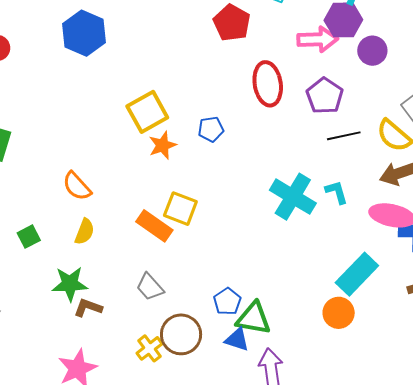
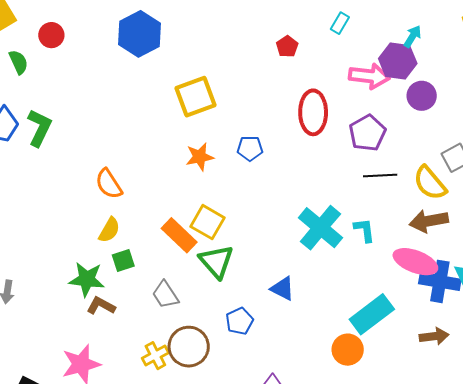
red pentagon: (232, 23) -> (287, 47), size x0.6
yellow square: (147, 112) -> (196, 97), moved
green square: (29, 237) -> (123, 260), moved
green triangle: (254, 318) -> (216, 261), moved, turned 30
blue triangle: (237, 340) -> (283, 288), moved

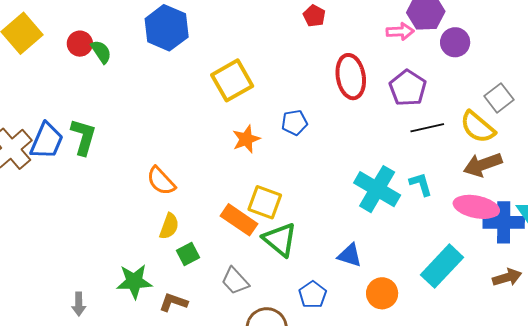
green semicircle: (19, 62) -> (101, 52), moved
pink arrow: (369, 76) -> (400, 32), size x0.7
green star: (87, 279) -> (134, 281), moved
orange circle: (348, 350) -> (382, 293), moved

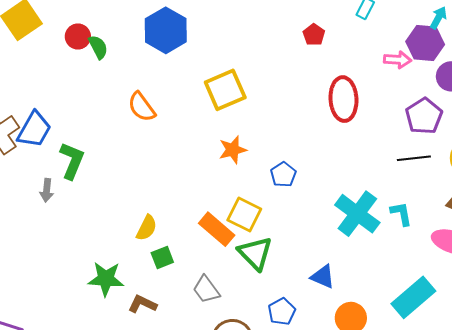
purple pentagon: (408, 88) -> (424, 116), moved
blue pentagon: (294, 123) -> (283, 175), moved, turned -30
green L-shape: (83, 137) -> (72, 161), moved
orange semicircle: (161, 181) -> (142, 107), moved
gray arrow: (79, 304) -> (47, 190), moved

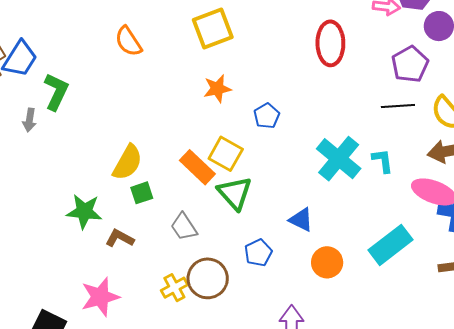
yellow semicircle: (147, 228) -> (127, 162), size x1.4

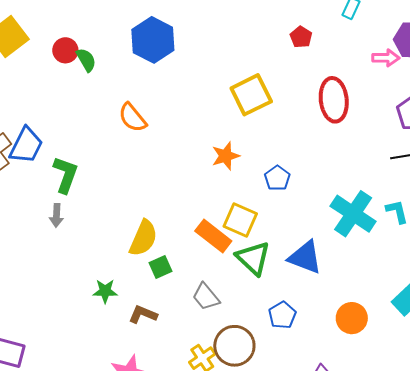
yellow square: (213, 29) -> (251, 95), moved
gray arrow: (29, 120) -> (56, 215), moved
green star: (84, 211) -> (105, 291), size x0.7
blue triangle: (301, 220) -> (305, 257), moved, size x1.4

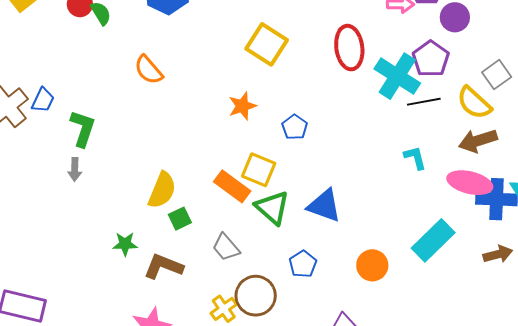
yellow square: (251, 95) -> (267, 44), turned -30
blue trapezoid: (26, 145) -> (43, 100), size x0.7
cyan cross: (353, 214) -> (397, 76), moved
brown L-shape: (143, 314) -> (163, 266), size x1.4

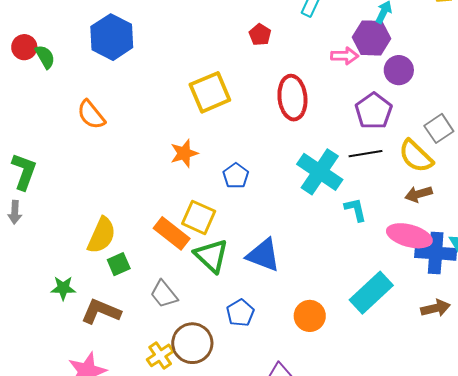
yellow square: (267, 44) -> (210, 92), turned 33
cyan cross: (397, 76) -> (320, 172), moved
brown arrow: (478, 141) -> (418, 194), size x0.7

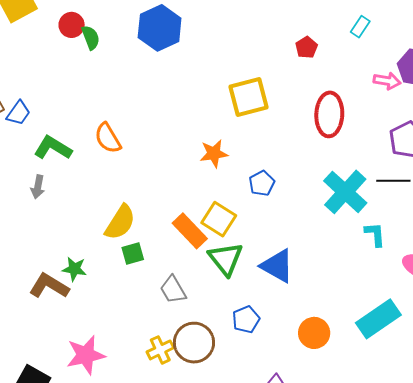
orange semicircle: (91, 115) -> (108, 138), moved
green L-shape: (24, 172) -> (53, 148), turned -87
brown L-shape: (101, 311) -> (49, 286), moved

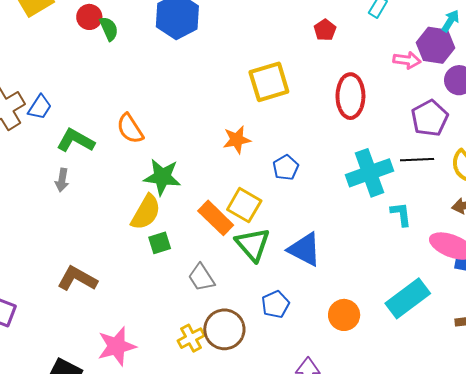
cyan cross: (345, 192) -> (370, 173), turned 30
green star: (74, 269) -> (162, 177), moved, size x1.5

